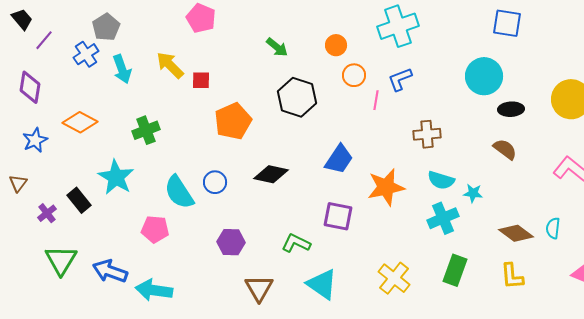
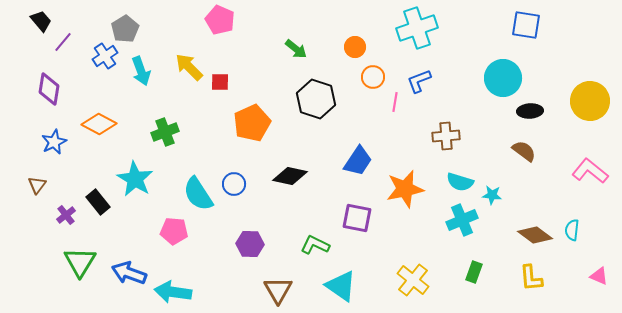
green rectangle: (455, 270) -> (474, 272), size x0.7

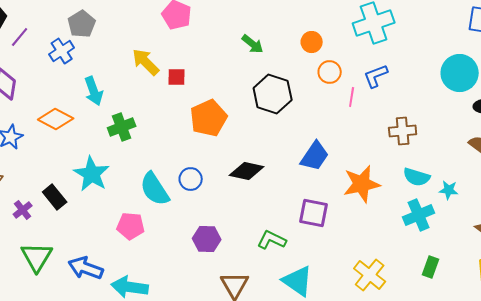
cyan arrow: (141, 71) -> (94, 91), moved

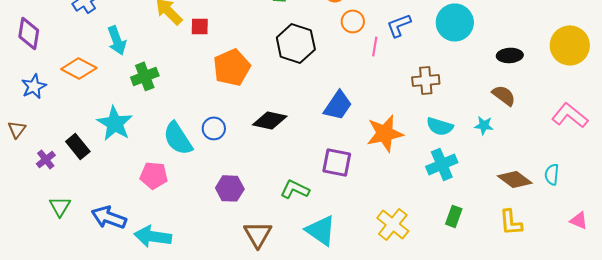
cyan circle: (460, 73) -> (455, 22), moved
cyan star: (449, 190) -> (484, 125), moved
green triangle: (37, 257) -> (60, 206), size x0.7

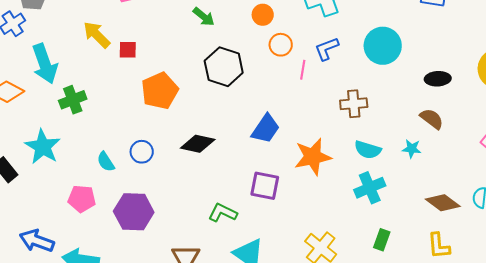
cyan arrow: (117, 40) -> (45, 64), size x1.4
cyan semicircle: (178, 138) -> (106, 162), size x0.6
purple hexagon: (230, 188) -> (134, 212), moved, size x1.4

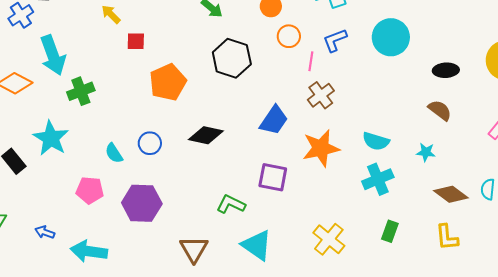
yellow arrow: (97, 35) -> (111, 14), moved, size x0.7
brown cross: (354, 104) -> (321, 95), moved, turned -32
cyan star: (412, 149) -> (426, 152), moved
blue arrow: (37, 241) -> (45, 232), size x0.6

